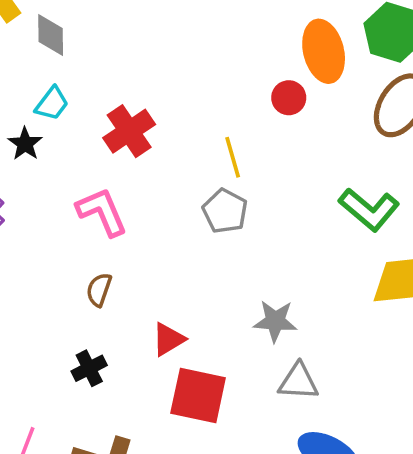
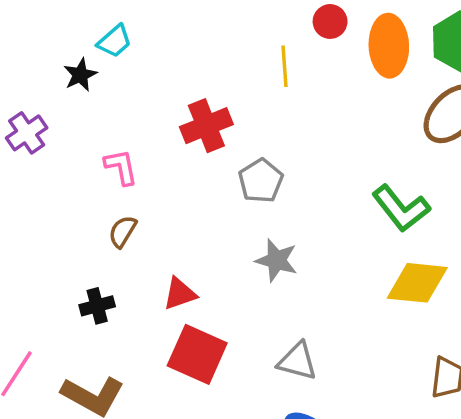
red circle: (289, 98) -> (330, 21), moved
red cross: (129, 131) -> (206, 126), moved
yellow line: (233, 157) -> (284, 66), moved
pink L-shape: (102, 212) -> (121, 167), moved, size x0.7
gray star: (275, 321) -> (277, 260), moved

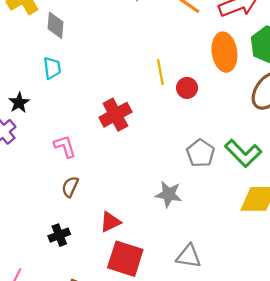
red circle: (330, 21) -> (187, 88), moved
cyan trapezoid: (114, 41) -> (52, 68), turned -50
black star: (80, 75) -> (19, 103), moved
gray pentagon: (261, 181) -> (201, 153), moved

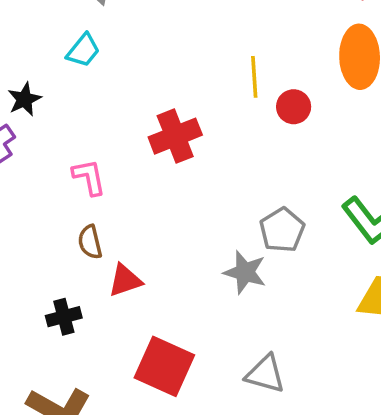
cyan trapezoid: (52, 68) -> (83, 50), turned 40
gray pentagon: (201, 153) -> (282, 230), moved
brown semicircle: (70, 187) -> (90, 242), turned -45
red triangle: (110, 222) -> (125, 280), moved

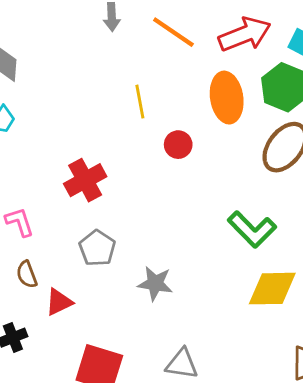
yellow line: (254, 77) -> (140, 102), moved
gray pentagon: (282, 230) -> (97, 248), moved

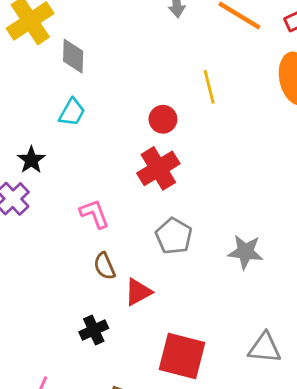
red circle: (178, 145) -> (163, 119), moved
gray star: (155, 283) -> (245, 252), moved

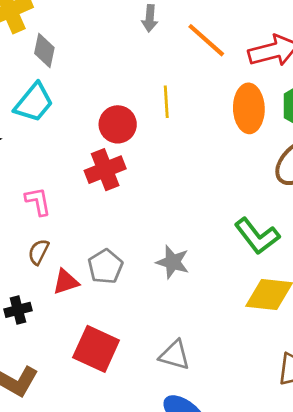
cyan trapezoid: (72, 112) -> (34, 103), size x1.5
red circle: (163, 119) -> (118, 124), size x1.4
gray pentagon: (174, 236) -> (105, 266), moved
brown semicircle: (104, 266) -> (39, 252), turned 40

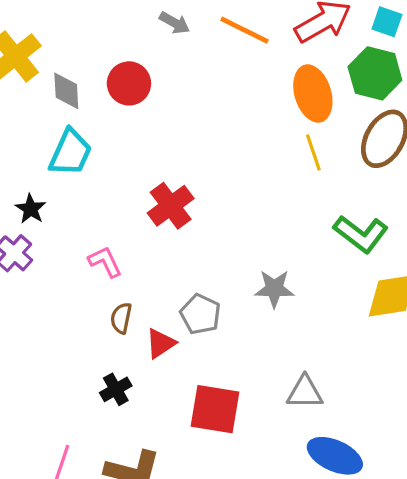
gray arrow: (150, 18) -> (175, 23), turned -50
yellow line: (166, 102) -> (313, 153), moved
red circle: (118, 124) -> (129, 83), moved

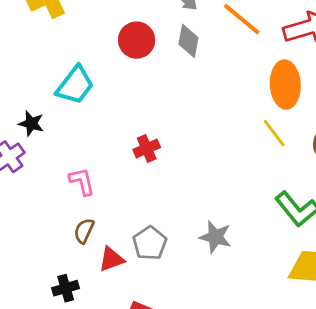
gray diamond: (66, 91) -> (188, 41), moved
yellow line: (313, 153) -> (274, 133), turned -32
red cross: (171, 206) -> (147, 149), size x0.7
black star: (31, 209) -> (31, 124), turned -30

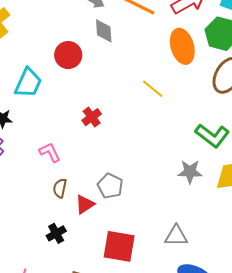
red circle: (137, 40) -> (68, 55), moved
yellow line: (274, 133) -> (153, 89), moved
gray star: (215, 237) -> (190, 172), moved

